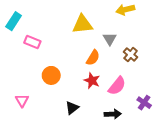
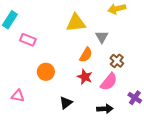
brown cross: (131, 55) -> (117, 61), moved
pink triangle: (22, 100) -> (18, 96), turned -48

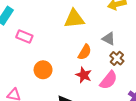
gray triangle: (102, 37) -> (109, 39), moved, turned -32

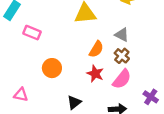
brown cross: (117, 58) -> (122, 56), moved

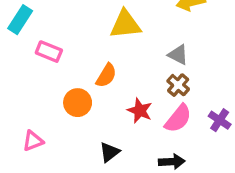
orange semicircle: (96, 49) -> (106, 75), moved
pink triangle: (21, 95) -> (33, 141), turned -32
purple cross: (151, 97) -> (220, 120), moved

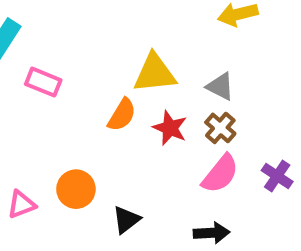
yellow triangle: (125, 24) -> (155, 73), moved
orange circle: (78, 103) -> (76, 189), moved
red star: (140, 111) -> (170, 128), moved

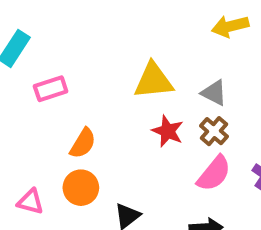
pink rectangle: (43, 82) -> (51, 89), turned -40
orange semicircle: (122, 115) -> (83, 143), moved
pink triangle: (21, 204) -> (30, 202), turned 36

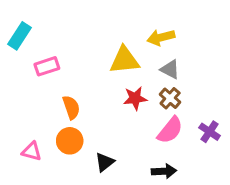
yellow arrow: (230, 26) -> (161, 37), moved
red star: (168, 131) -> (135, 98), turned -30
orange semicircle: (83, 143) -> (71, 107), turned -50

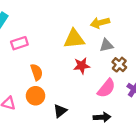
gray triangle: (170, 69) -> (106, 45), turned -40
brown cross: (170, 98) -> (119, 65), moved

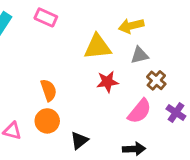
pink rectangle: (19, 43) -> (46, 17), moved, turned 42

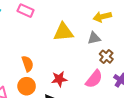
yellow arrow: (131, 26) -> (102, 17), moved
red star: (107, 82) -> (59, 79), moved

